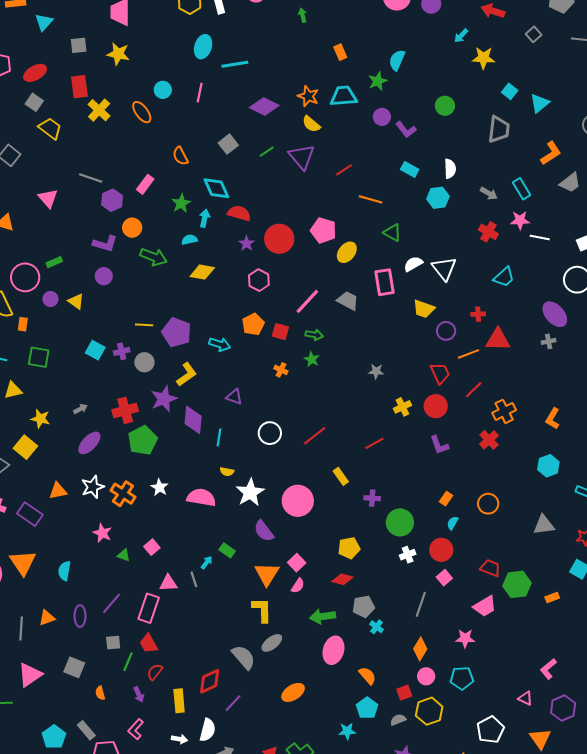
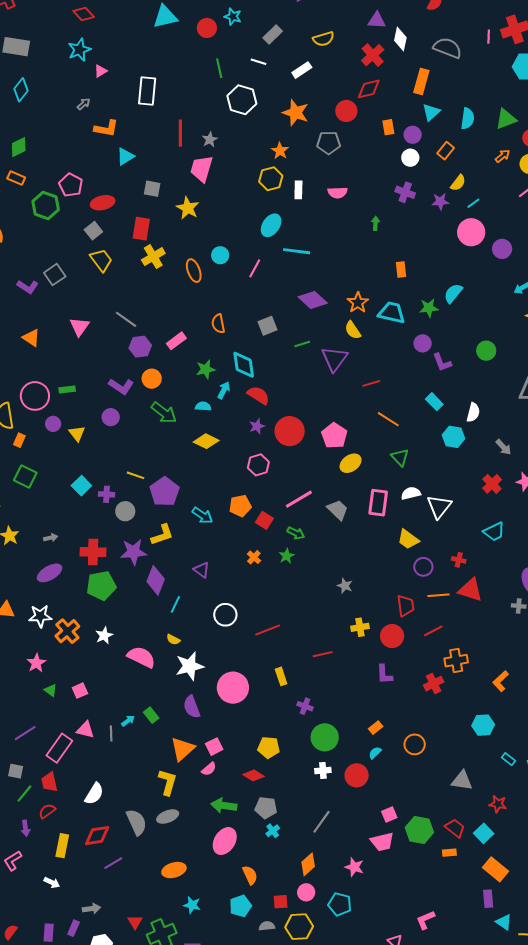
red trapezoid: (490, 568) -> (455, 828), moved
pink square: (444, 578) -> (389, 815), moved
white semicircle: (208, 730) -> (94, 794), moved
cyan star: (347, 731) -> (192, 905), moved

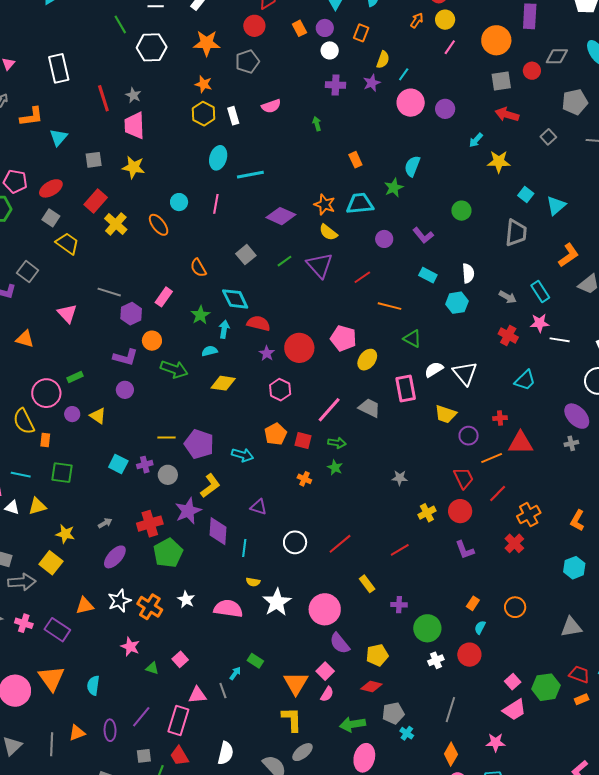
red rectangle: (141, 229) -> (96, 201), turned 50
purple circle: (423, 343) -> (384, 239), moved
purple semicircle: (192, 707) -> (340, 643), moved

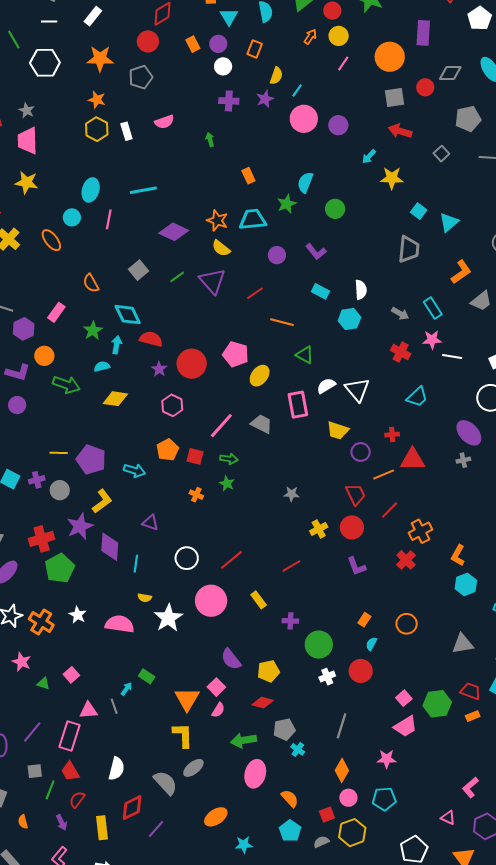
cyan ellipse: (218, 158) -> (91, 190), moved
green circle: (461, 211) -> (335, 209), moved
orange L-shape: (577, 520) -> (458, 555), moved
pink circle: (325, 609) -> (211, 601), moved

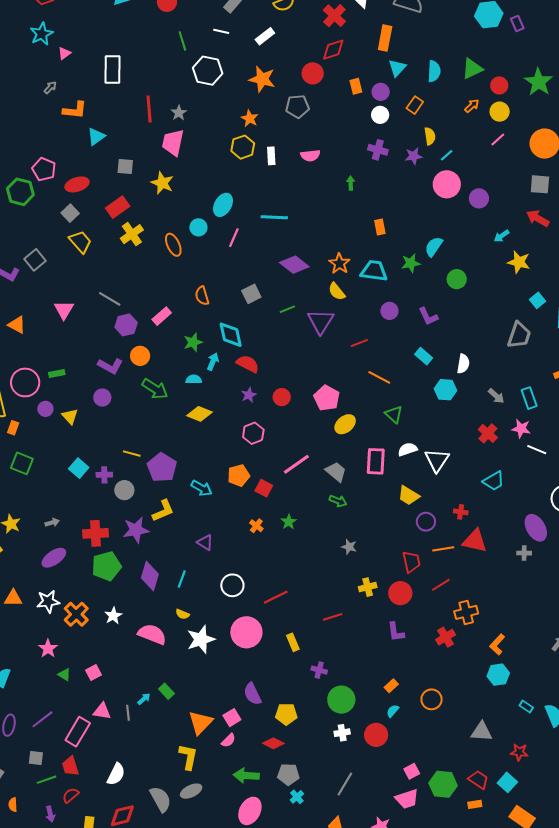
yellow semicircle: (276, 76) -> (430, 136), turned -42
red circle: (192, 364) -> (282, 397), size x0.6
green arrow: (229, 459) -> (338, 501), moved
purple diamond: (110, 547) -> (150, 576), moved
green line: (50, 790) -> (47, 780), turned 36

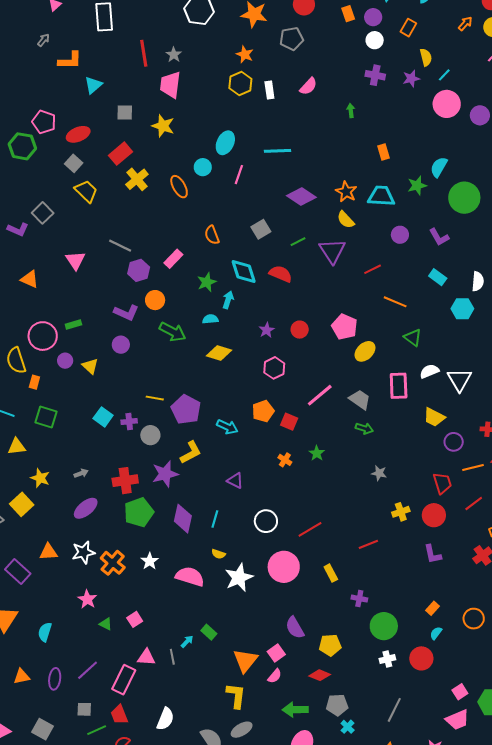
pink semicircle: (310, 155) -> (308, 86), turned -36
green circle: (457, 279) -> (464, 198), size x1.6
red semicircle: (248, 364) -> (281, 274), moved

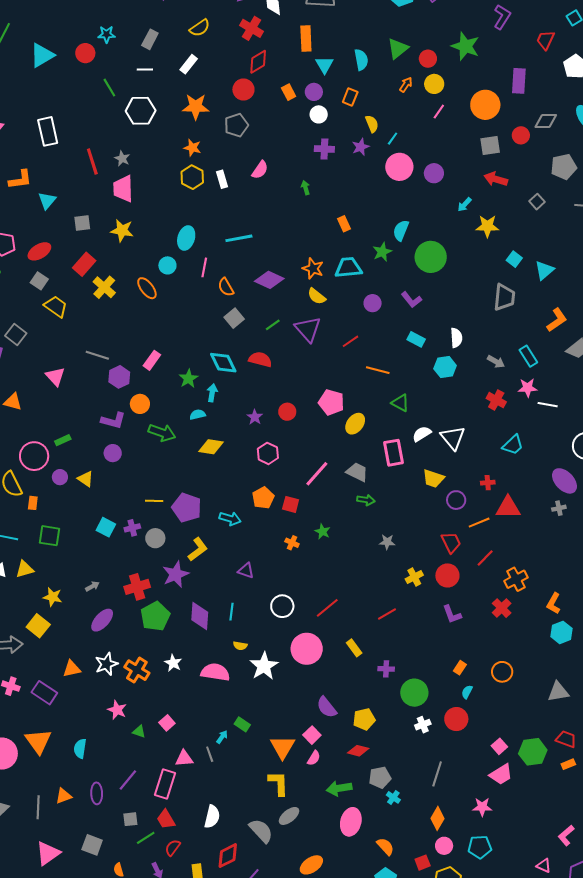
orange semicircle: (212, 235) -> (226, 287), moved

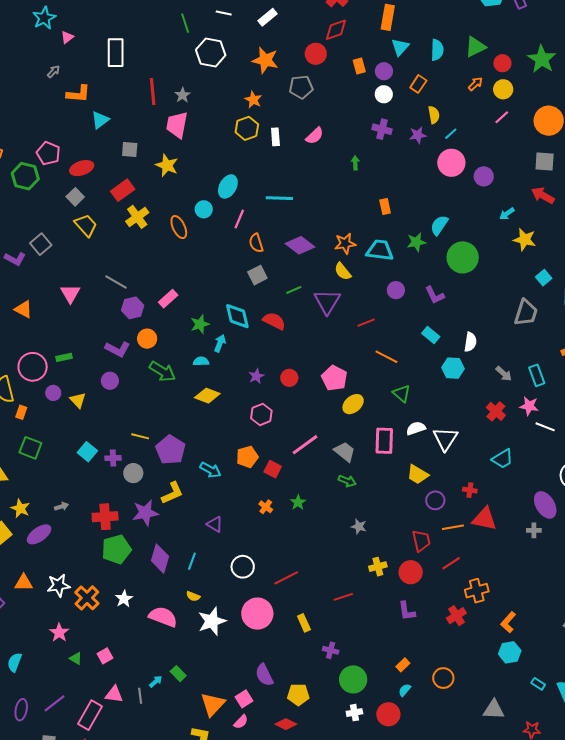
orange star: (313, 268) -> (345, 243), turned 30
purple ellipse: (102, 620) -> (39, 534), moved

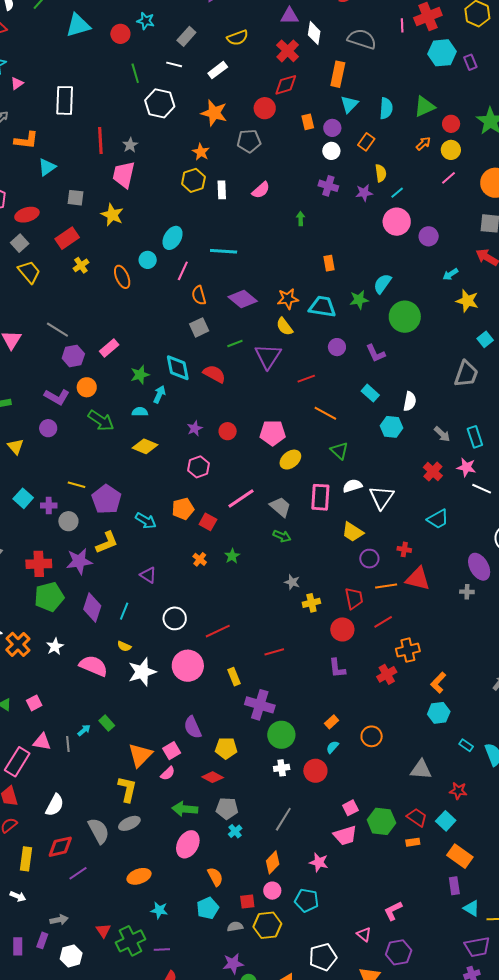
yellow cross: (137, 217) -> (81, 265), size x0.7
pink pentagon: (334, 378) -> (273, 433), turned -30
yellow cross: (378, 567) -> (311, 603), moved
purple cross: (331, 650) -> (260, 705), size x1.8

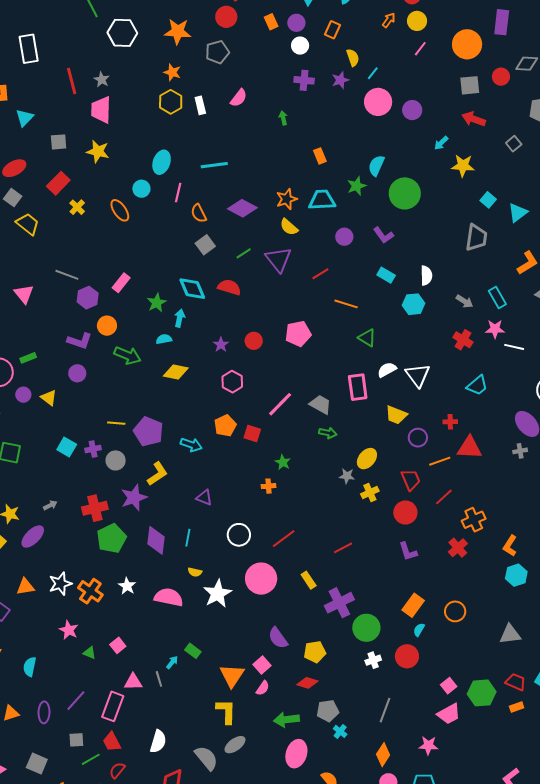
yellow ellipse: (290, 460) -> (367, 459), moved
orange cross: (200, 559) -> (268, 486), moved, turned -32
purple cross: (260, 705) -> (339, 603), turned -32
orange rectangle: (332, 722) -> (413, 605), size x1.6

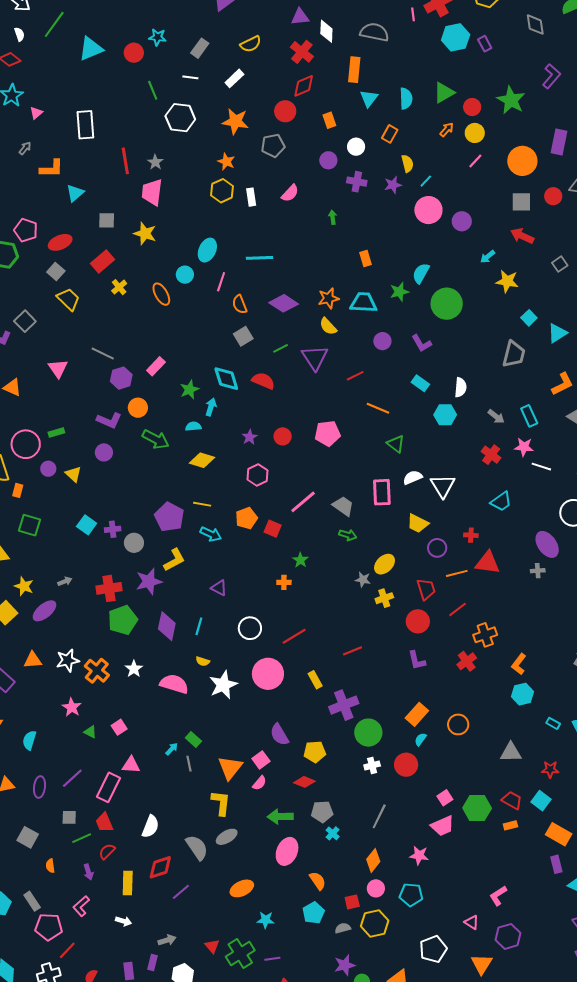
purple circle: (296, 23) -> (328, 160), moved
yellow line: (116, 423) -> (202, 504), moved
gray line: (159, 679) -> (189, 764), moved

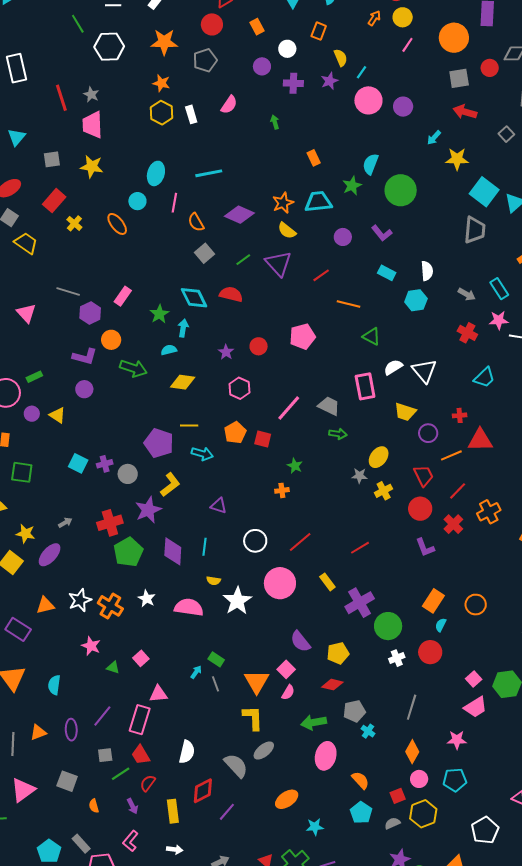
cyan square: (529, 318) -> (484, 192), size x1.8
red cross: (467, 661) -> (453, 524), moved

